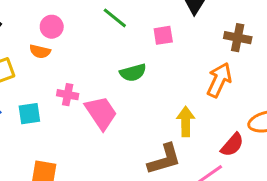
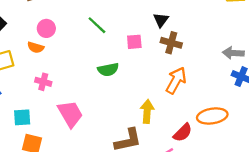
brown cross: (238, 38) -> (171, 43), moved
pink cross: (68, 95) -> (43, 82), moved
pink trapezoid: (101, 113) -> (70, 114), moved
cyan square: (29, 114) -> (22, 117), moved

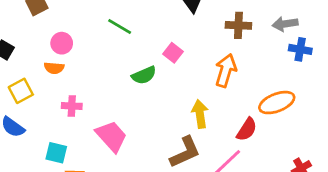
pink square: (134, 42) -> (173, 53), moved, turned -35
brown cross: (171, 43) -> (238, 25), moved
cyan square: (22, 117) -> (56, 153), turned 30

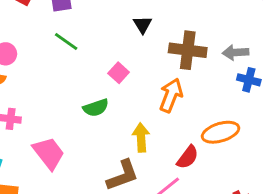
brown cross: (238, 25) -> (188, 50), size x1.4
green semicircle: (144, 75) -> (96, 108), moved

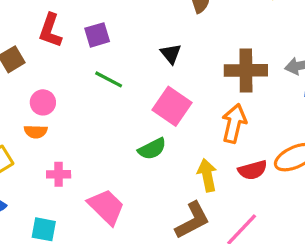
black triangle: (143, 25) -> (171, 54), moved
pink square: (119, 73) -> (172, 106), size x1.6
red semicircle: (188, 157) -> (253, 170), moved, turned 45

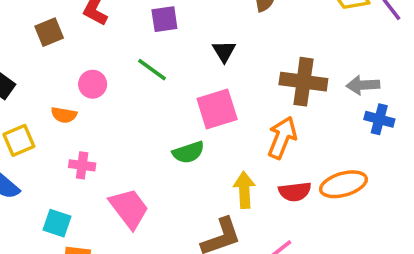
purple square: (97, 35) -> (164, 19), moved
pink circle: (43, 102) -> (93, 84), moved
pink square: (172, 106) -> (217, 109), turned 30

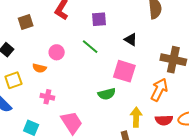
brown square: (49, 32) -> (26, 22), moved
black triangle: (224, 51) -> (131, 40), turned -32
pink square: (217, 109) -> (124, 71), turned 30

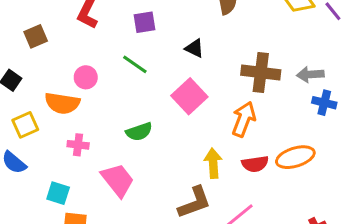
orange semicircle: (39, 68) -> (62, 103), size x1.6
pink square: (124, 71) -> (189, 96), turned 35
green semicircle: (107, 94) -> (139, 132), moved

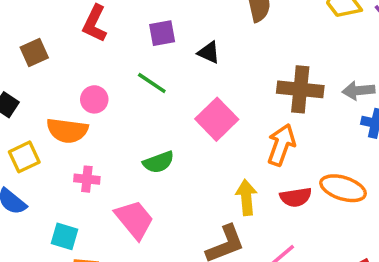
black triangle: (194, 48) -> (209, 52), moved
orange ellipse: (295, 157) -> (343, 188), turned 36

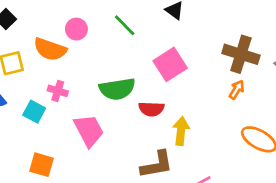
orange arrow: (281, 145) -> (237, 90), moved, size x0.6
green semicircle: (159, 162) -> (117, 89), size x1.4
red semicircle: (296, 197) -> (151, 109), moved
cyan square: (64, 236) -> (34, 112), moved

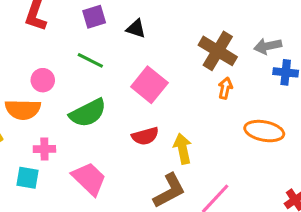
brown cross: (241, 54) -> (218, 51), turned 32
green semicircle: (117, 89) -> (88, 113), moved

